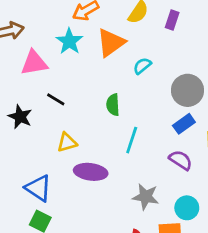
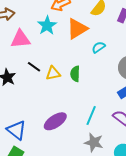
cyan line: (132, 140) -> (91, 115), moved
yellow triangle: (67, 142) -> (53, 73), moved
purple ellipse: (91, 172) -> (55, 121), turned -45

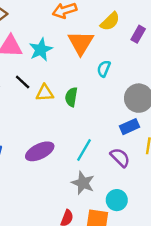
cyan star: (47, 25) -> (41, 50), moved
orange triangle: (77, 29) -> (81, 43), turned -35
cyan semicircle: (99, 47) -> (104, 69), turned -40

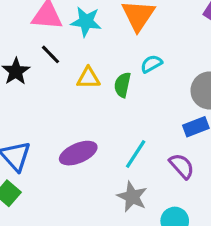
cyan star: (41, 50) -> (86, 22), turned 30
cyan semicircle: (104, 69) -> (151, 64), moved, turned 35
black line: (23, 82) -> (51, 54), moved

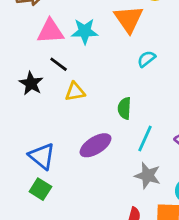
yellow triangle: (88, 78) -> (75, 92), moved
green semicircle: (122, 85) -> (124, 108), moved

